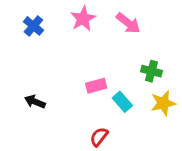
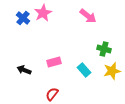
pink star: (83, 19) -> (43, 13), moved
pink rectangle: (96, 86) -> (54, 62), moved
red semicircle: (99, 137) -> (52, 94), moved

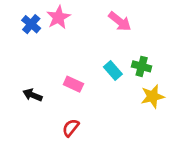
pink rectangle: (54, 62) -> (73, 84), turned 40
cyan rectangle: (84, 70) -> (113, 70), moved

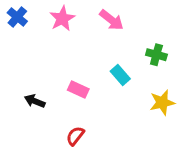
pink arrow: (120, 21) -> (112, 20), moved
blue cross: (31, 24) -> (17, 17), moved
green cross: (142, 66) -> (156, 55), moved

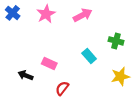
pink arrow: (112, 20) -> (83, 15), turned -66
pink rectangle: (78, 89) -> (49, 64), moved
red semicircle: (75, 136) -> (62, 88), moved

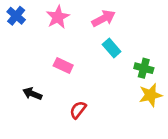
green cross: (116, 41) -> (144, 68), moved
cyan rectangle: (89, 56) -> (112, 48), moved
pink rectangle: (49, 64) -> (63, 65), moved

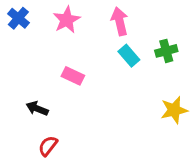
pink arrow: (103, 18) -> (120, 21), turned -75
green cross: (144, 68) -> (166, 51), moved, turned -30
red semicircle: (78, 110) -> (48, 146), moved

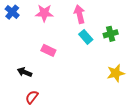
pink star: (67, 20) -> (44, 13), turned 30

